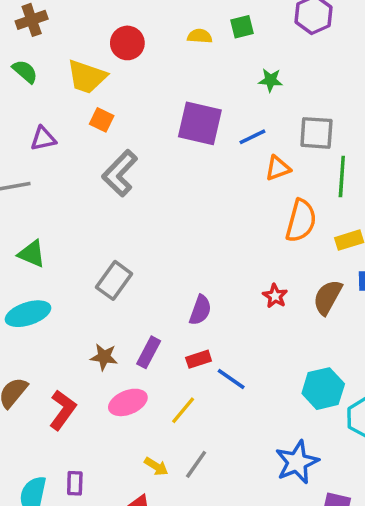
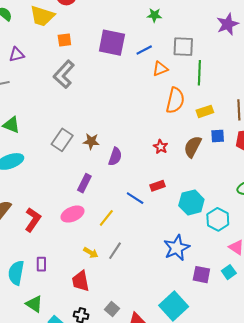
orange square: (102, 120) -> (64, 40), moved, turned -32
brown star: (104, 357) -> (91, 141), moved
red rectangle: (199, 359) -> (158, 186), moved

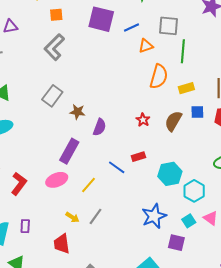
gray rectangle: (62, 140) -> (52, 96), moved
purple rectangle: (84, 183) -> (69, 151), size x1.4
cyan square: (229, 272) -> (189, 221), moved

